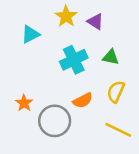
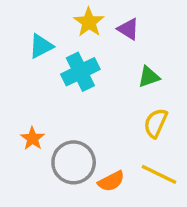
green triangle: (111, 57) -> (149, 77), turned -30
cyan cross: (74, 60) -> (80, 72), moved
orange semicircle: (83, 100) -> (111, 181), moved

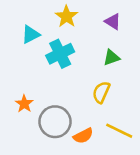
purple triangle: (128, 29) -> (113, 22), moved
yellow semicircle: (156, 123) -> (101, 92), moved

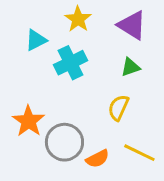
purple triangle: (113, 22) -> (132, 25), size x1.5
orange star: (24, 104) -> (28, 121), size x1.5

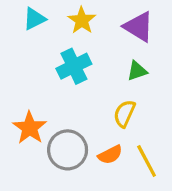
cyan triangle: (36, 40) -> (34, 19), moved
yellow line: (139, 153) -> (147, 161), turned 36
orange semicircle: (97, 159) -> (110, 155), moved

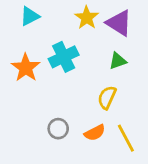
yellow star: (82, 20) -> (87, 18), moved
orange star: (30, 128) -> (26, 68), moved
gray circle: (68, 150) -> (58, 129), size x0.6

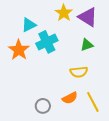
cyan triangle: (30, 16) -> (29, 25), moved
yellow semicircle: (107, 97) -> (79, 72), turned -120
gray circle: (58, 129) -> (43, 106), moved

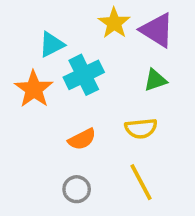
orange semicircle: (70, 98) -> (82, 139), moved
yellow line: (93, 102) -> (141, 182), moved

